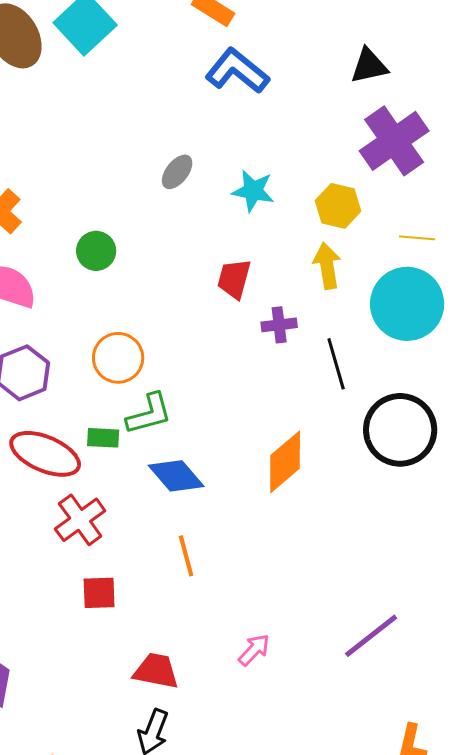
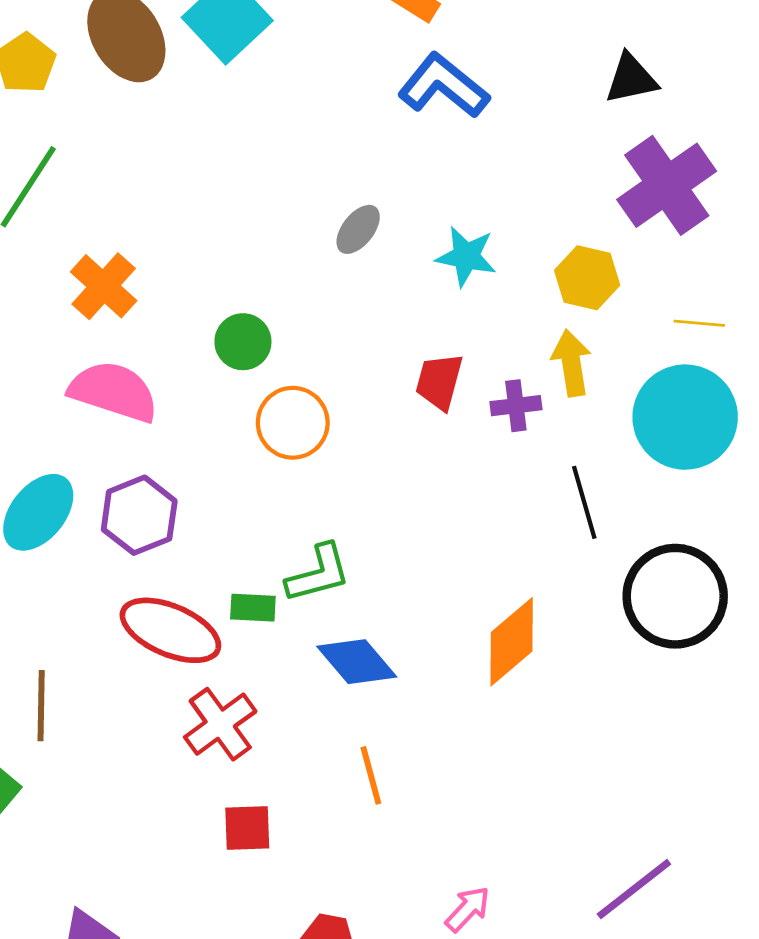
purple cross: (279, 325) -> (516, 406), moved
orange circle: (118, 358) -> (293, 423), moved

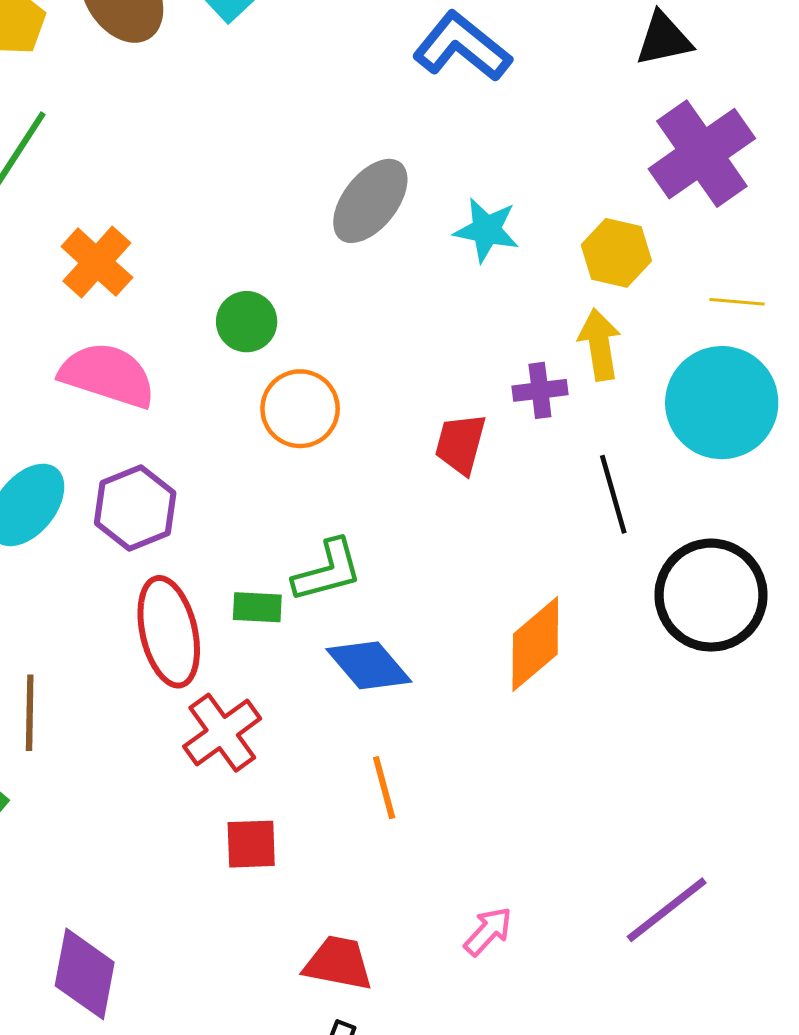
gray ellipse: (358, 229) -> (370, 201), size x1.6
red trapezoid: (439, 382) -> (460, 444), moved
red ellipse: (170, 630) -> (169, 632), turned 54

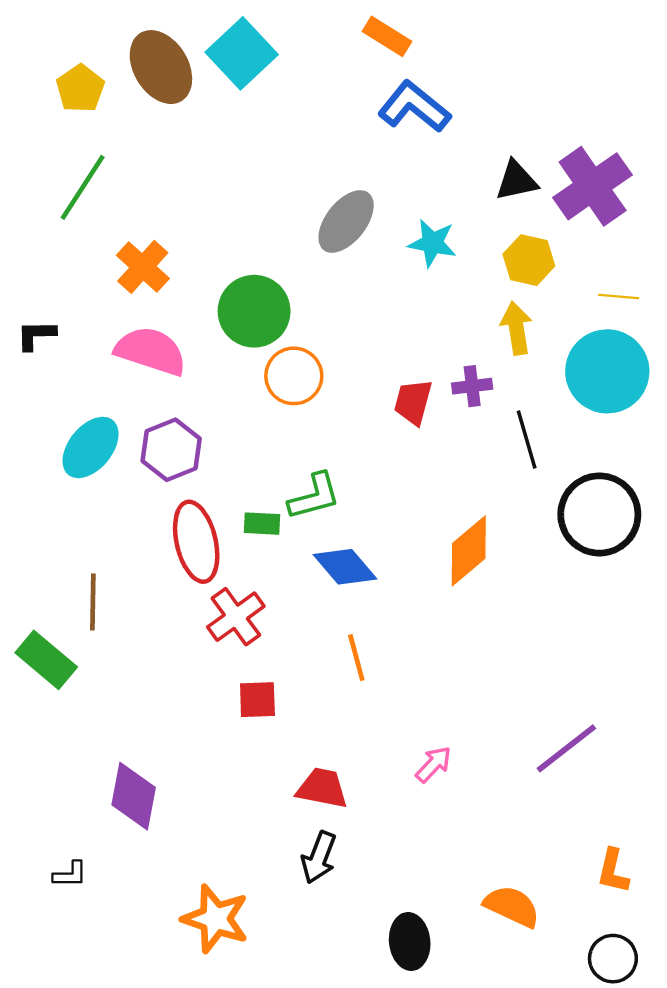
black triangle: (664, 39) -> (516, 181), moved
green circle: (247, 322) -> (254, 311), size x1.6
purple cross: (540, 390) -> (472, 386), moved

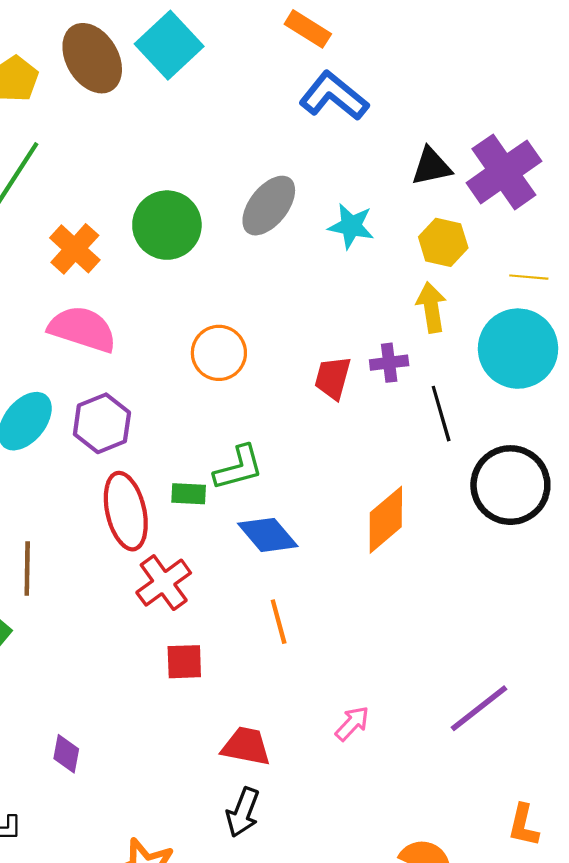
green circle: (254, 311) -> (167, 225), moved
purple diamond: (134, 796) -> (66, 754), size x0.6

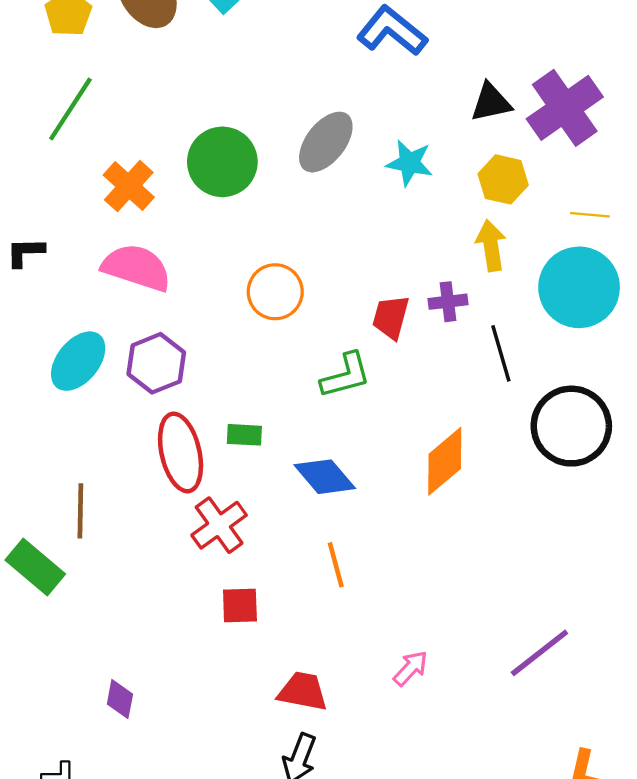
green L-shape: (238, 468) -> (346, 375), moved

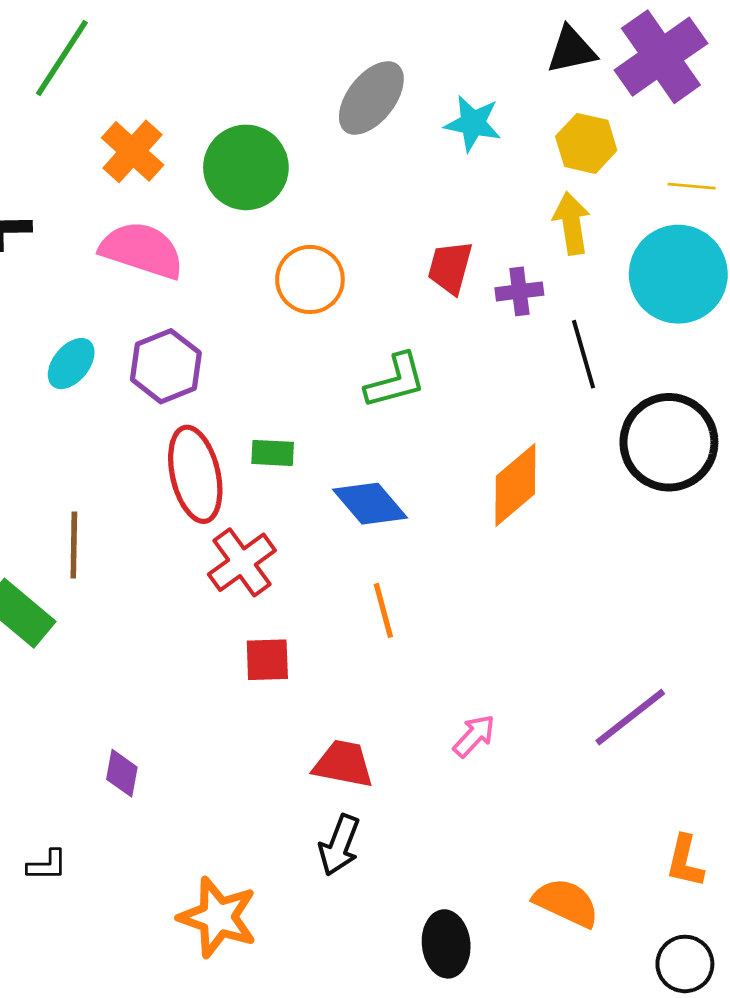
green circle: (222, 162) -> (246, 167), moved
red trapezoid: (391, 317) -> (450, 267), moved
cyan ellipse: (78, 361) -> (71, 364), size x0.7

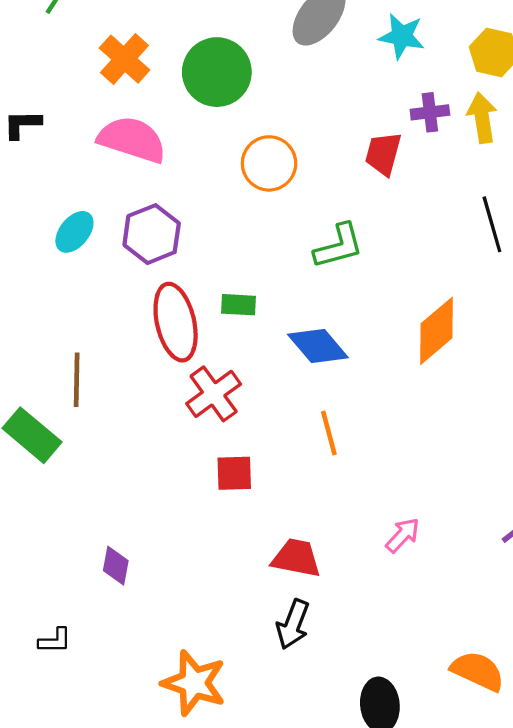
purple cross: (519, 291) -> (430, 112), moved

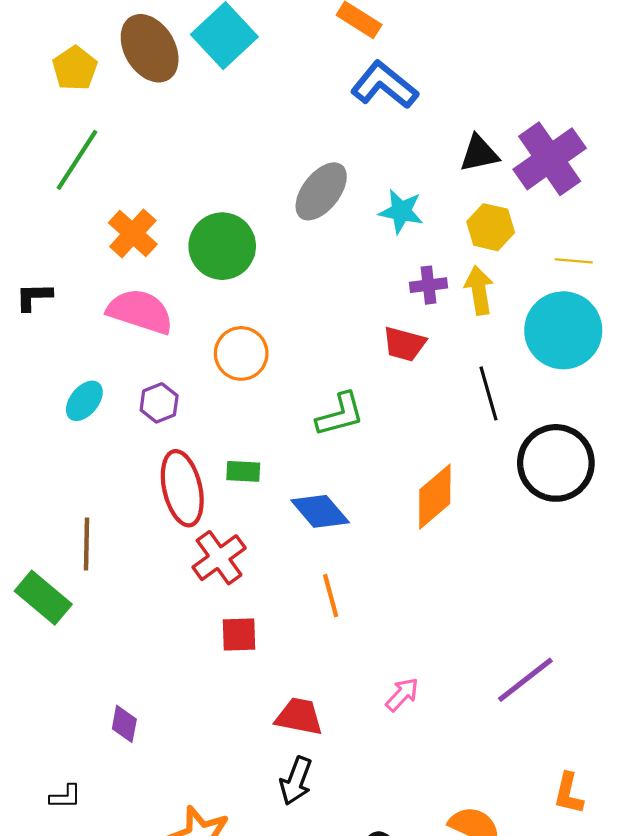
red trapezoid: (383, 154) -> (404, 344), moved, turned -90
orange circle: (269, 163) -> (241, 353), moved
purple hexagon: (152, 234) -> (159, 403), size x0.7

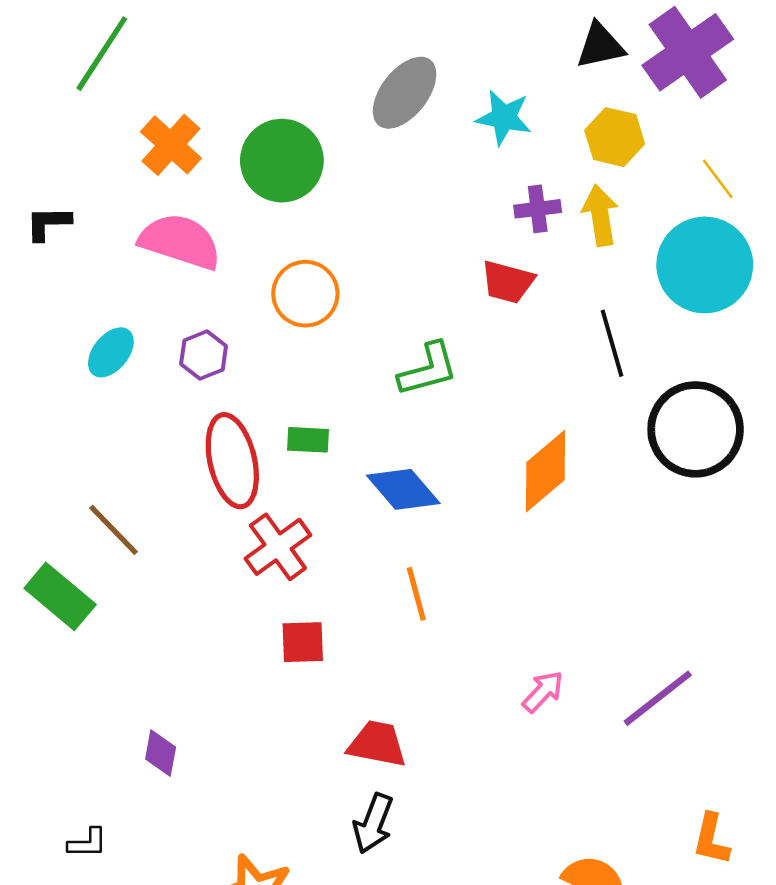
yellow line: (574, 261) -> (718, 179), turned 48
brown line: (86, 544) -> (114, 530), turned -45
pink arrow: (402, 694) -> (543, 692), moved

